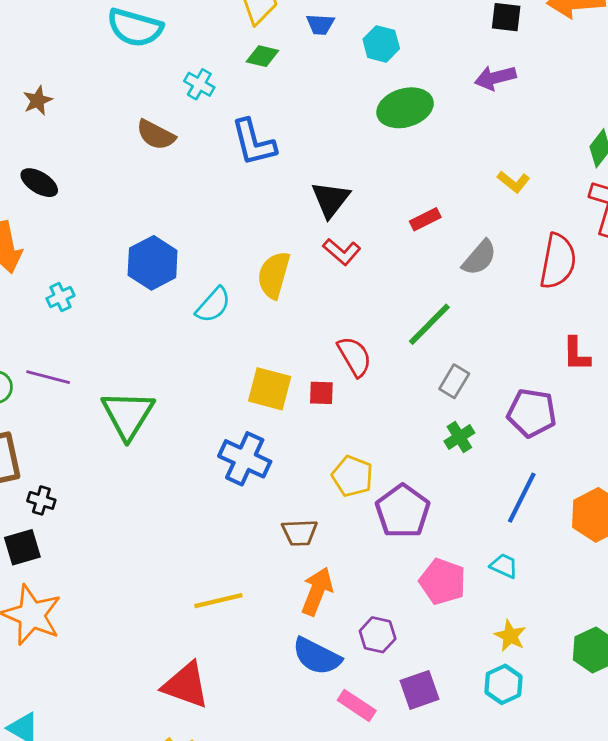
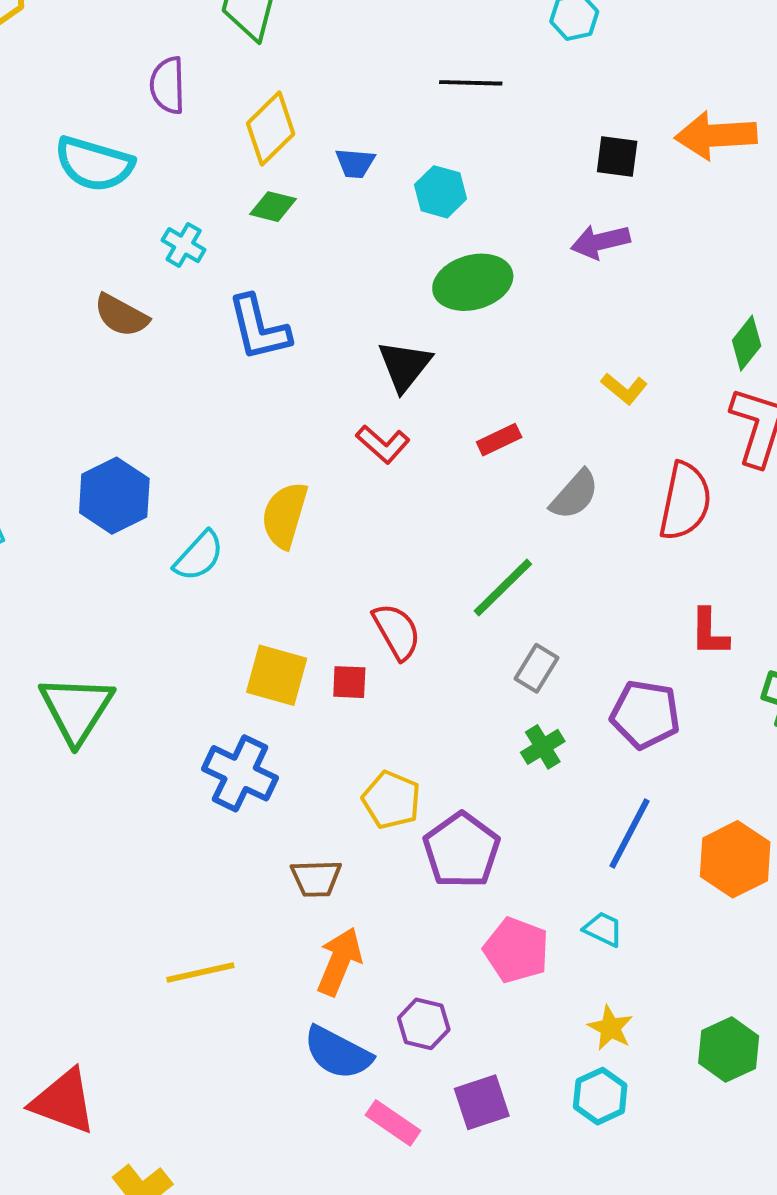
black triangle: (331, 199) -> (405, 366), moved
red L-shape: (342, 252) -> (383, 444), moved
red triangle: (186, 685) -> (64, 1101), moved

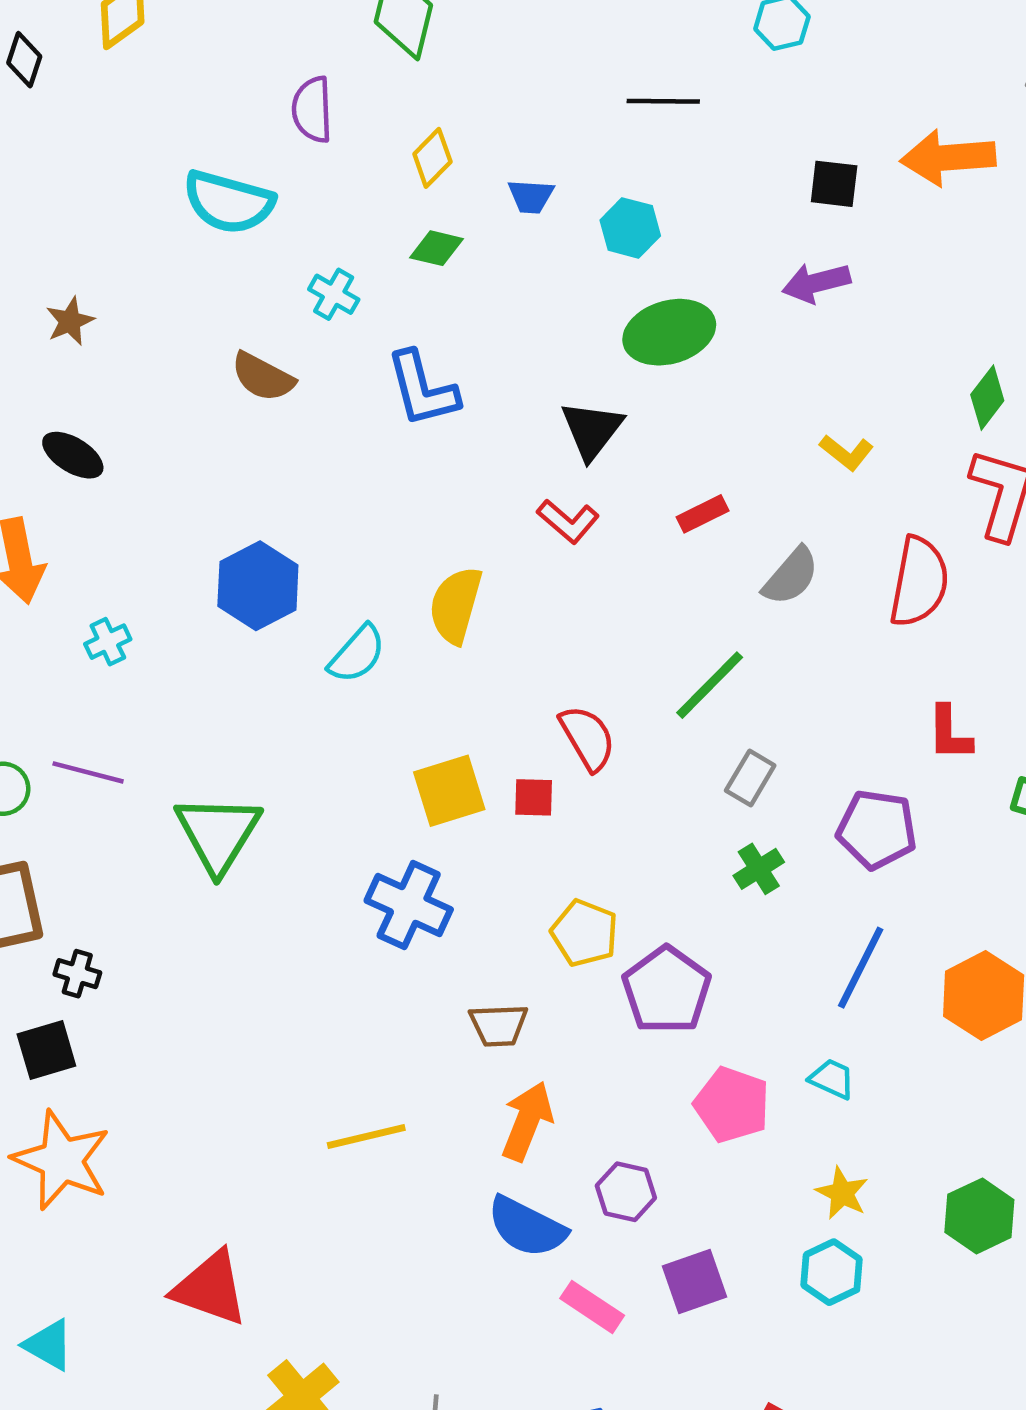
yellow diamond: (271, 129) -> (432, 158), size x0.7
yellow square: (277, 675) -> (449, 791), turned -32

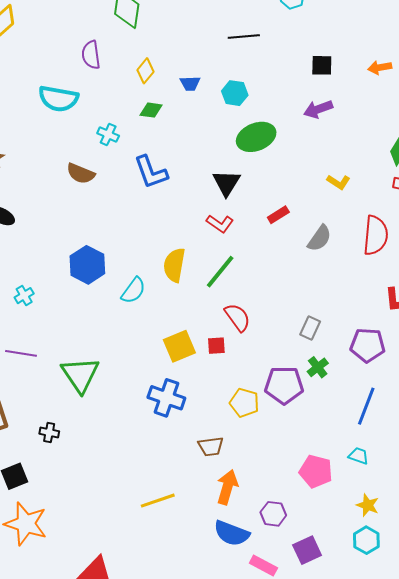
orange arrow: (948, 158) -> (380, 67), moved, size x0.6
green line: (710, 685) -> (220, 272), moved
black cross: (77, 974) -> (49, 433), moved
purple pentagon: (667, 990) -> (284, 385), moved, turned -30

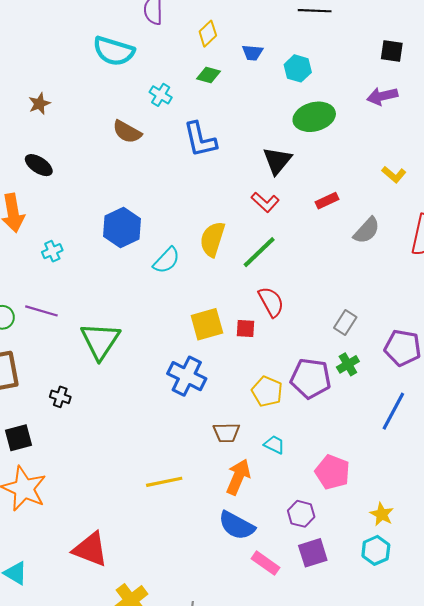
cyan trapezoid: (359, 456) -> (274, 445), moved
purple hexagon: (273, 514) -> (301, 514), moved

